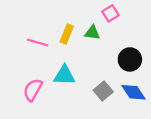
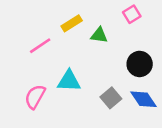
pink square: (110, 13) -> (132, 14), moved
yellow rectangle: (67, 34) -> (72, 23), moved, turned 36
pink line: (38, 42) -> (40, 46), turned -50

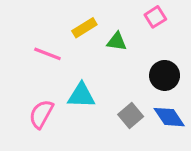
pink line: (40, 46) -> (47, 54), turned 55

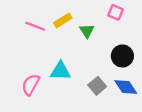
pink square: (155, 17) -> (116, 12), turned -35
green triangle: (117, 42) -> (87, 31), turned 49
pink line: (47, 54) -> (35, 26), moved

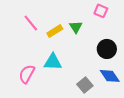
yellow rectangle: (63, 20) -> (55, 31), moved
pink line: (35, 26) -> (31, 23), turned 30
gray square: (97, 86) -> (85, 85), moved

